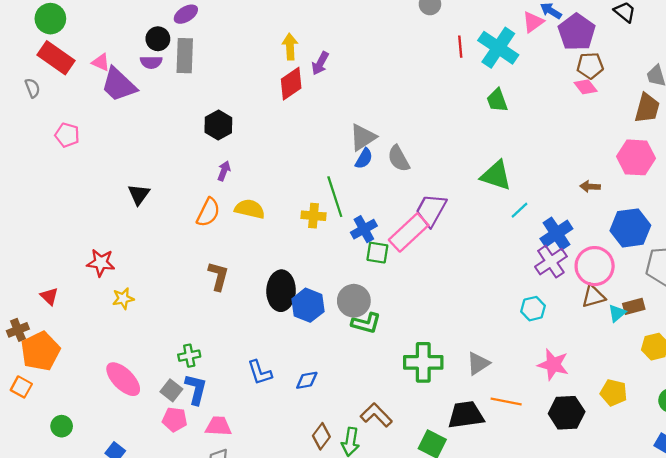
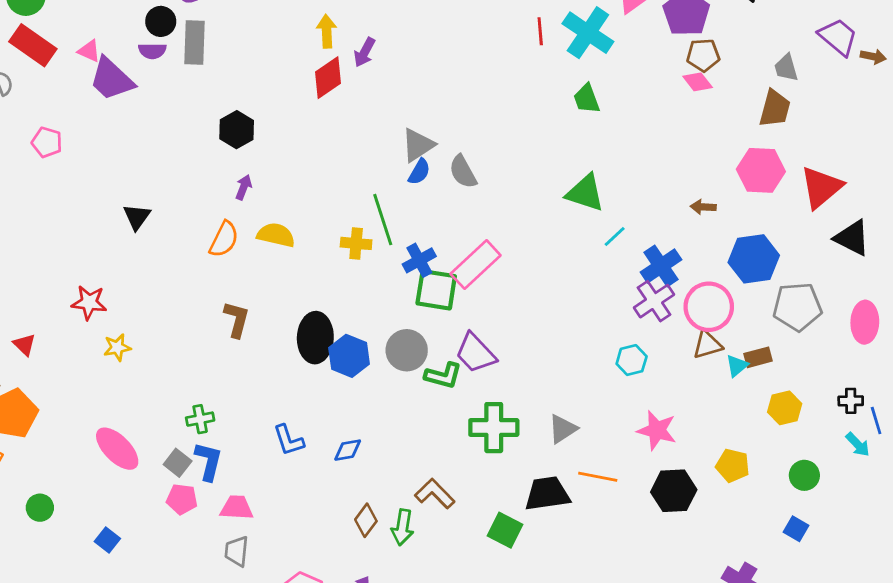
purple trapezoid: (431, 210) -> (476, 353), moved, turned -72
green square: (377, 253) -> (436, 290), size x1.5
green L-shape: (366, 323) -> (443, 376), moved

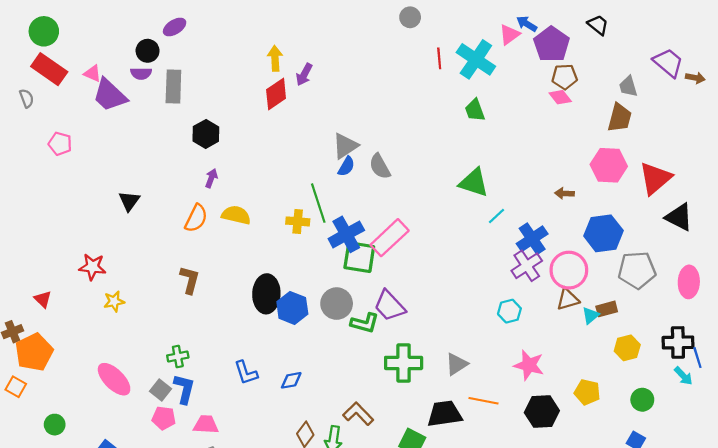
gray rectangle: (194, 42) -> (173, 86), moved
blue cross: (419, 260) -> (346, 234), size x1.4
brown L-shape: (237, 319) -> (190, 280), moved
black cross: (851, 401) -> (678, 342), size x1.6

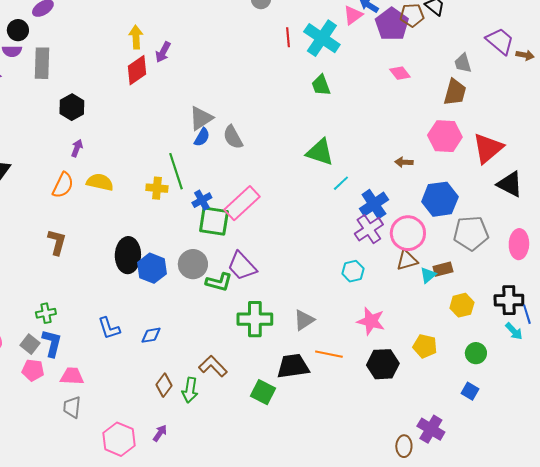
brown pentagon: (565, 77) -> (412, 15), moved
blue cross: (346, 234) -> (202, 200), size x0.6

